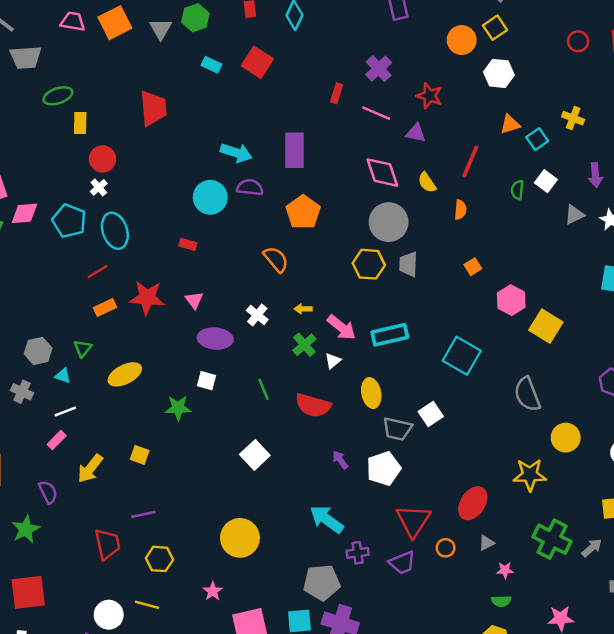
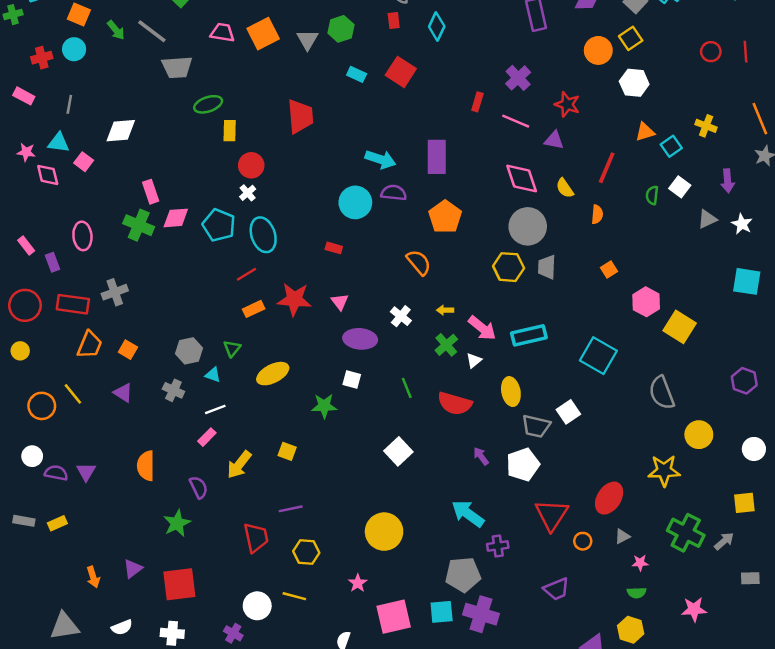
purple trapezoid: (402, 563) -> (556, 589), moved

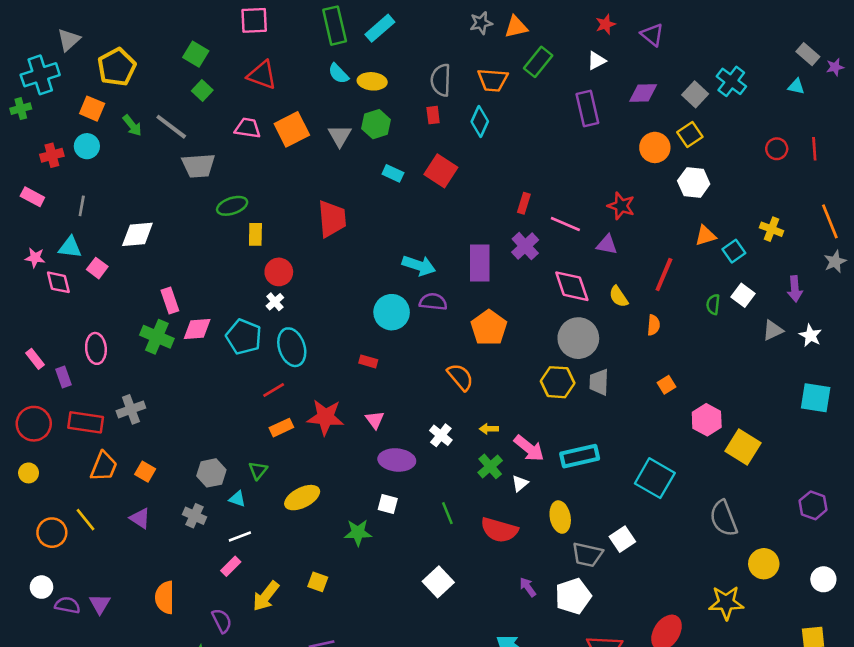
purple cross: (518, 78) -> (525, 246), moved

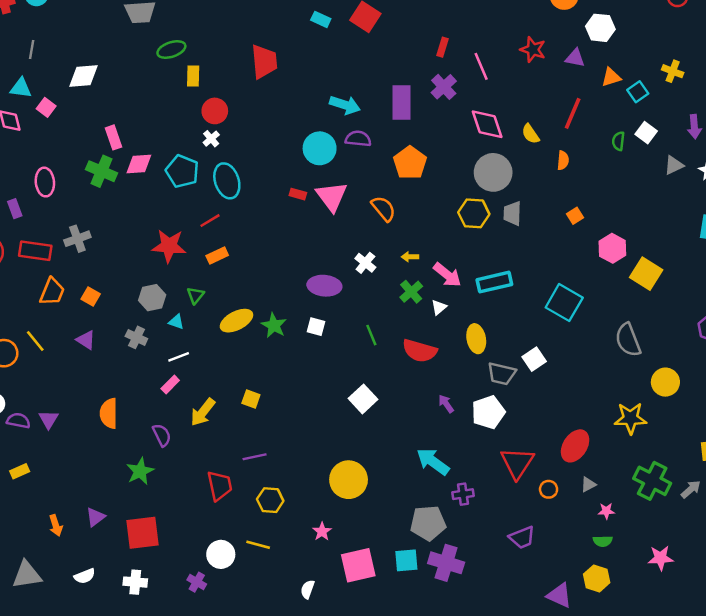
pink line: (565, 224) -> (481, 66), turned 44
purple triangle: (607, 245) -> (575, 58), moved
red star: (325, 417) -> (169, 246), moved
pink triangle: (375, 420) -> (332, 197), moved, size x1.8
green star: (358, 533) -> (274, 325), moved, turned 30

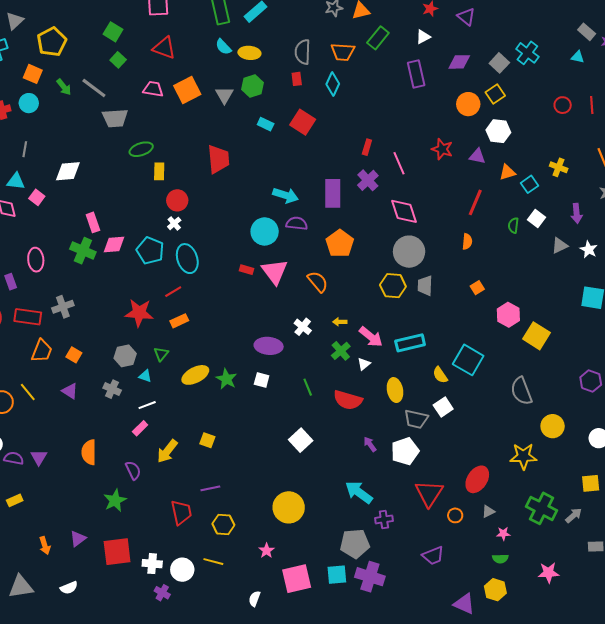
yellow semicircle: (530, 134) -> (440, 375), moved
white cross: (135, 582) -> (152, 564), moved

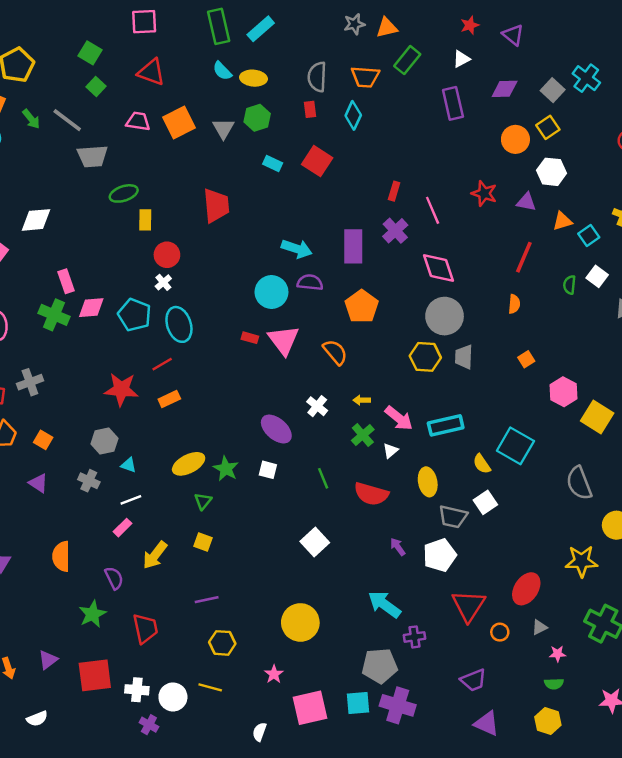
purple ellipse: (269, 346) -> (276, 429), turned 36
green triangle: (161, 354) -> (203, 501), moved
red trapezoid: (181, 512) -> (145, 628), moved
purple triangle: (464, 604) -> (487, 723), moved

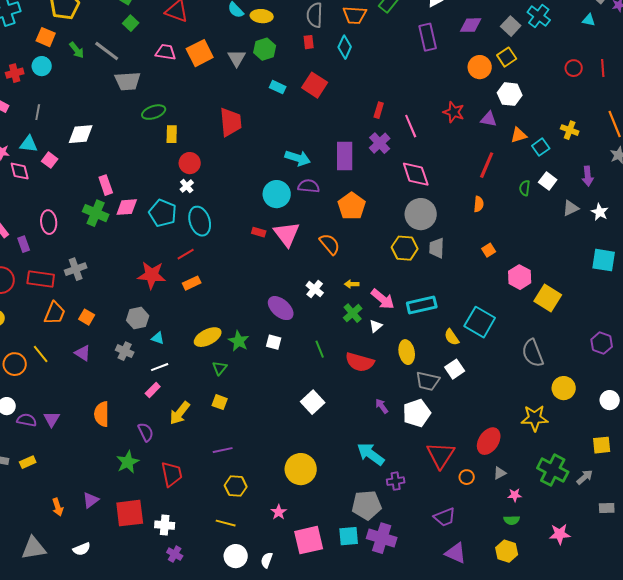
white circle: (173, 697) -> (236, 556), moved

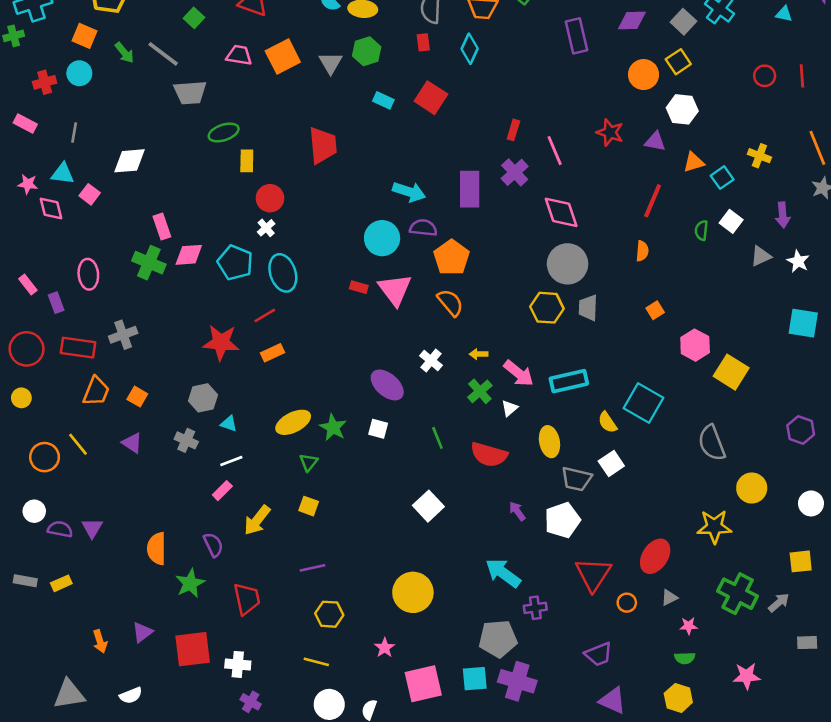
orange pentagon: (352, 206) -> (452, 257), moved
orange semicircle: (102, 414) -> (157, 549), moved

